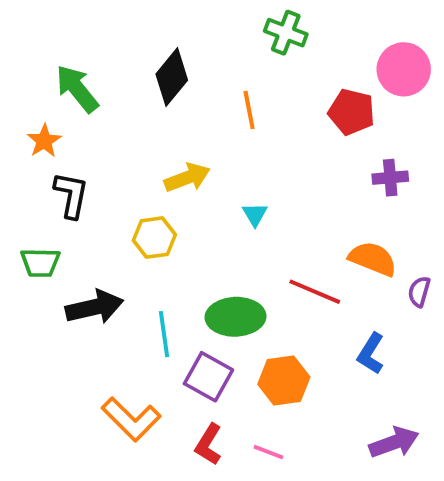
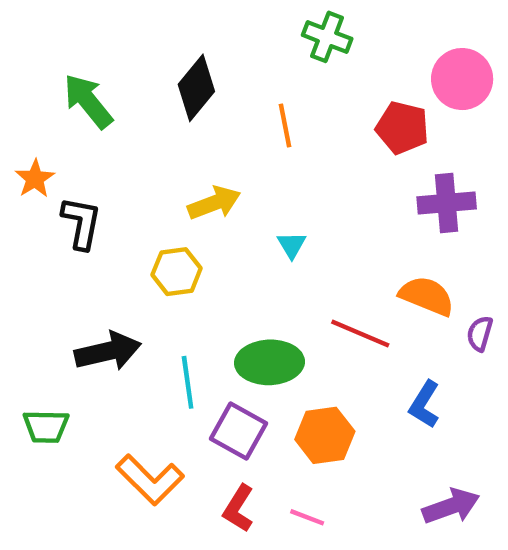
orange star: (44, 141) -> (35, 179), moved
purple cross: (390, 178) -> (447, 203), size x1.4
green trapezoid: (40, 263) -> (46, 427), moved

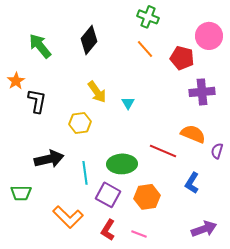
orange line: (285, 126) -> (145, 49), moved, turned -30
yellow arrow: (214, 203) -> (97, 92), turned 75
cyan triangle: (292, 245) -> (128, 103), moved

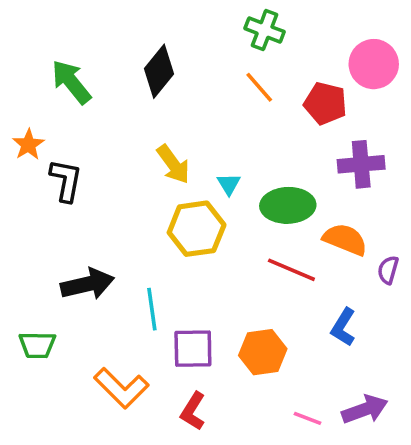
yellow hexagon: (80, 123) -> (197, 229), moved, size x1.4
green ellipse: (122, 164) -> (288, 205), moved
purple square: (108, 195) -> (193, 349), turned -30
pink line: (139, 234) -> (308, 418), moved

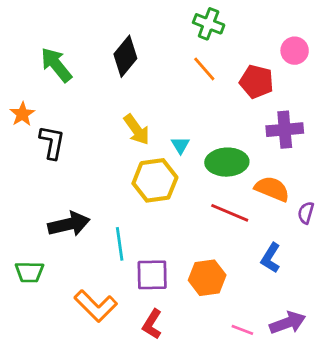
pink circle: (374, 64) -> (295, 51), size x0.7

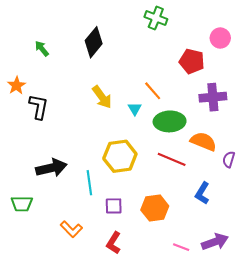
green arrow: (56, 65) -> (42, 49), size x0.6
orange line: (204, 69) -> (153, 91), moved
yellow hexagon: (155, 180) -> (120, 156), moved
purple square: (152, 275) -> (114, 206), size x0.7
orange L-shape: (96, 306) -> (71, 229), size x0.7

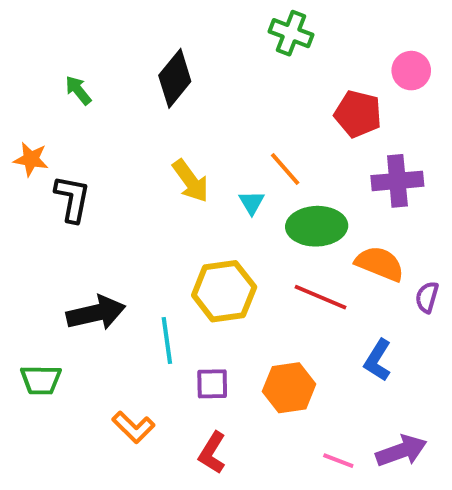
orange star: (16, 86) -> (31, 159), turned -30

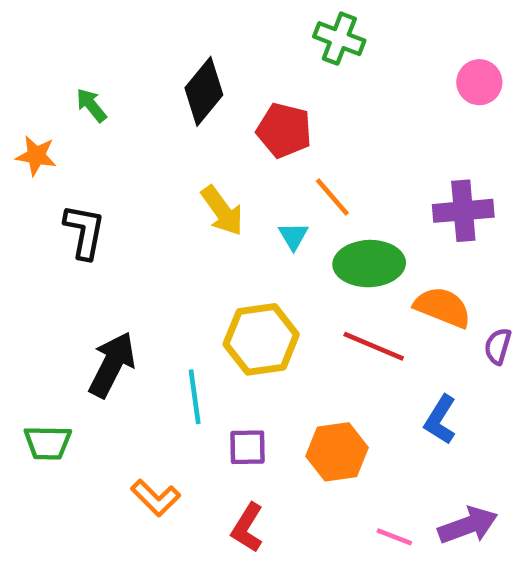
red pentagon: (358, 114) -> (284, 130), moved
orange star: (31, 159) -> (36, 156), moved
black arrow: (96, 313) -> (112, 365), turned -50

